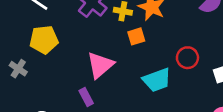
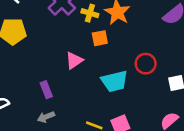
pink triangle: (100, 65) -> (74, 60), moved, size x0.7

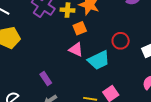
pink triangle: (74, 60) -> (76, 50), moved, turned -49

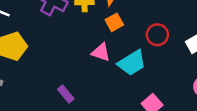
orange square: (80, 28) -> (114, 22), moved

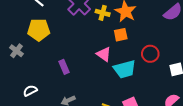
purple rectangle: (66, 94) -> (64, 67), moved

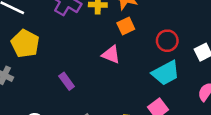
yellow pentagon: (39, 30) -> (25, 44), turned -30
cyan trapezoid: (125, 69) -> (166, 73), moved

